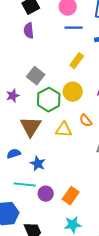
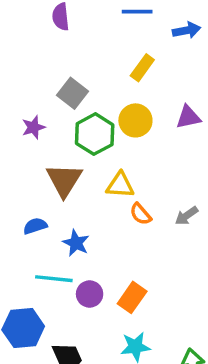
orange semicircle: (86, 121) -> (141, 214), moved

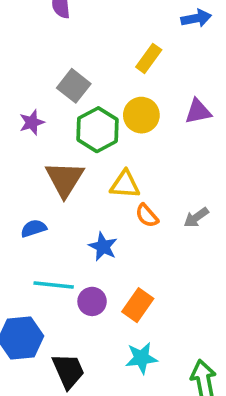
blue star: (76, 243) -> (103, 247), moved

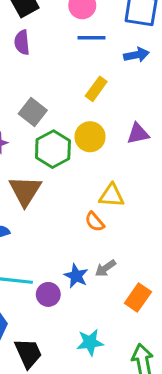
yellow triangle: (125, 185) -> (112, 195), moved
gray arrow: (196, 217) -> (105, 268), moved
blue star: (103, 247) -> (76, 276), moved
orange rectangle: (138, 305) -> (138, 298), moved

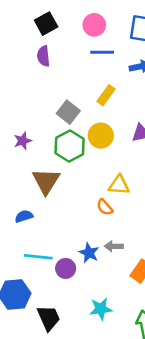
gray square: (33, 112) -> (68, 112), moved
gray arrow: (105, 268) -> (114, 246), turned 36

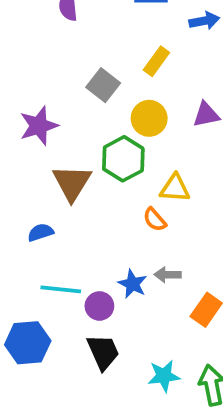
purple star: (23, 141) -> (39, 126), size x1.5
green hexagon: (70, 146) -> (123, 159), moved
cyan star: (101, 309) -> (164, 376), moved
black trapezoid: (49, 318) -> (103, 352), moved

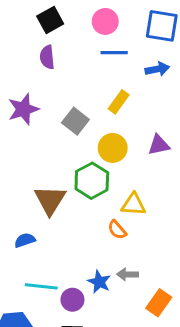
purple star: (39, 126) -> (23, 109), moved

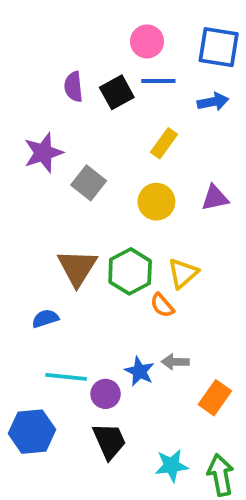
black square: (50, 20) -> (117, 92), moved
gray square: (75, 121) -> (89, 183), moved
green hexagon: (92, 181) -> (130, 271), moved
yellow triangle: (133, 204) -> (183, 273), turned -45

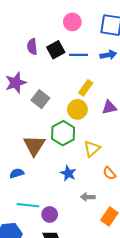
blue line: (158, 81) -> (78, 55), moved
yellow rectangle: (164, 143) -> (86, 88), moved
green hexagon: (130, 271) -> (63, 133), moved
orange semicircle: (162, 305) -> (109, 173), moved
blue star: (139, 371) -> (68, 173), moved

